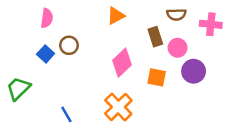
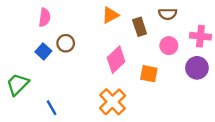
pink cross: (211, 24) -> (200, 36), moved
brown rectangle: (155, 37) -> (140, 27), moved
purple circle: (194, 71) -> (197, 68), moved
blue line: (66, 114) -> (52, 108), moved

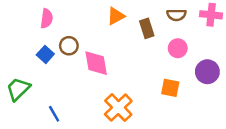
pink cross: (200, 36) -> (211, 15), moved
pink diamond: (116, 60) -> (96, 63), moved, turned -56
orange square: (149, 74) -> (170, 88), moved

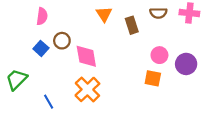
orange triangle: (116, 16) -> (104, 14), turned -35
pink circle: (178, 48) -> (159, 55), moved
orange cross: (118, 108) -> (87, 89), moved

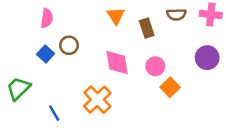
pink circle: (159, 55) -> (155, 66), moved
pink diamond: (86, 56) -> (117, 63), moved
purple circle: (186, 64) -> (207, 58), moved
orange square: (153, 78) -> (170, 87), turned 35

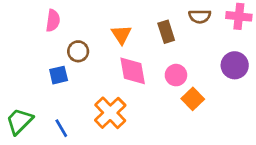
orange triangle: (116, 16) -> (121, 35), moved
blue square: (46, 54) -> (59, 75), moved, turned 35
green trapezoid: (18, 88) -> (19, 121), moved

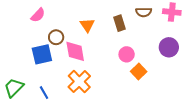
pink semicircle: (53, 21) -> (38, 15), turned 35
pink diamond: (133, 71) -> (75, 51), moved
blue square: (59, 75) -> (42, 54), size x1.5

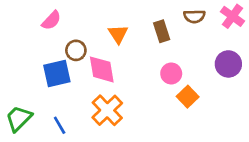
pink cross: (172, 12) -> (232, 16), turned 30

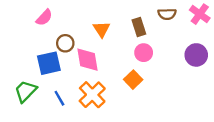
pink circle: (171, 74) -> (144, 53), moved
orange square: (188, 97) -> (133, 80), moved
green trapezoid: (19, 118) -> (26, 91), moved
blue line: (60, 125) -> (59, 98), moved

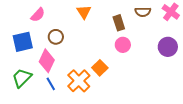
orange triangle: (102, 29) -> (84, 12), moved
pink diamond: (87, 60) -> (47, 61), moved, turned 35
blue square: (49, 63) -> (23, 42), moved
orange square: (133, 80) -> (100, 68), moved

